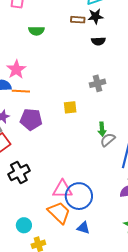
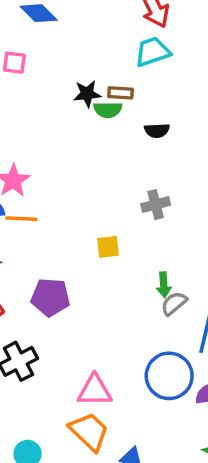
black star: (95, 16) -> (87, 94), moved
green semicircle: (36, 31) -> (108, 110), moved
purple pentagon: (31, 119) -> (50, 297), moved
blue circle: (79, 196) -> (169, 376), moved

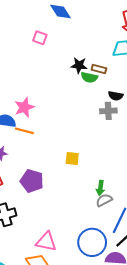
gray cross: (156, 205) -> (108, 111), moved

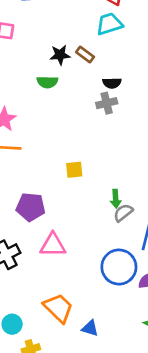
brown rectangle: (99, 69) -> (85, 55), turned 32
green semicircle: (89, 77) -> (47, 82), moved
pink triangle: (46, 242) -> (53, 245), moved

